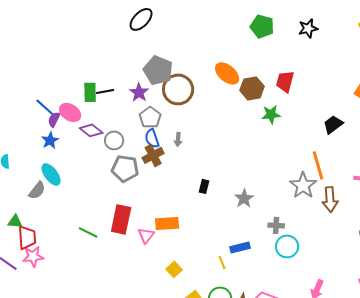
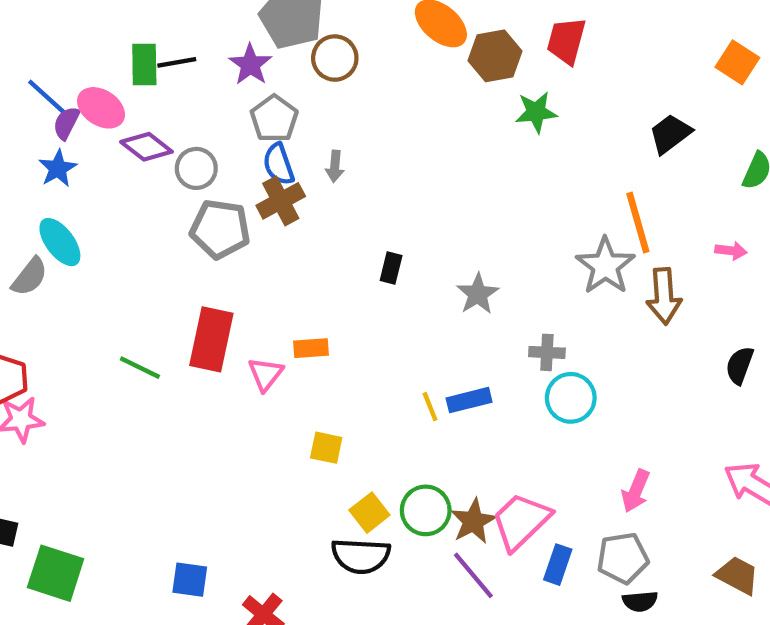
brown circle: (178, 89) -> (335, 58), size x0.7
orange rectangle: (167, 223) -> (311, 348), size x0.7
yellow line: (222, 262) -> (430, 407), moved
yellow square: (174, 269) -> (326, 448), turned -35

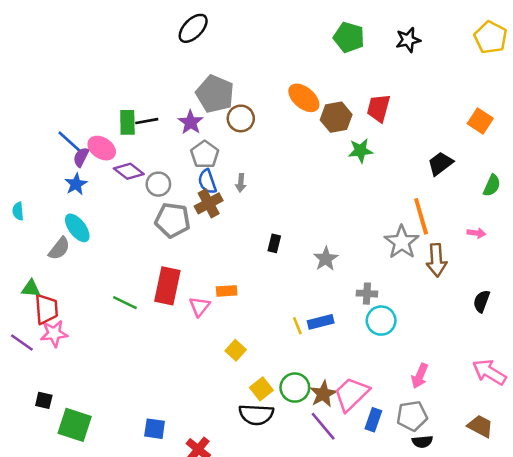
yellow square: (326, 448) -> (236, 350), turned 30

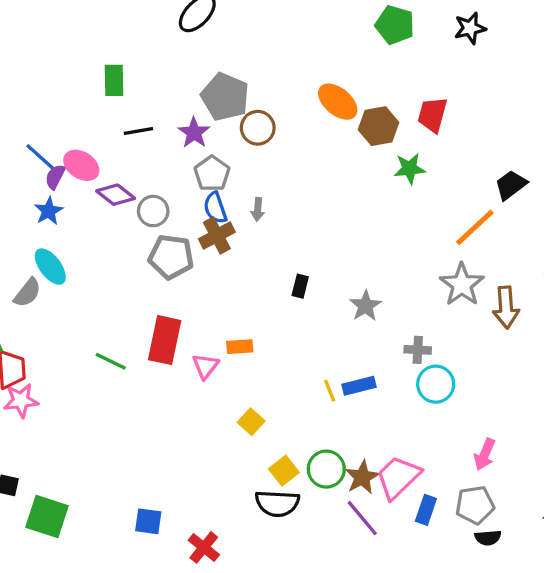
green rectangle: (127, 122) -> (114, 80), moved
orange line: (421, 216) -> (475, 227), moved, turned 63

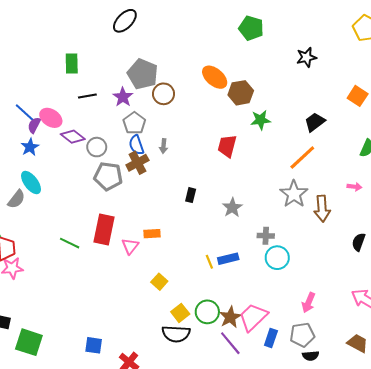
black star: (470, 28) -> (306, 57), moved
red trapezoid: (432, 115) -> (227, 146), moved
black trapezoid: (511, 185) -> (315, 122), moved

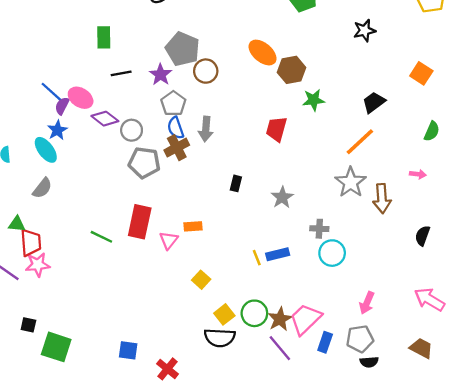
gray arrow: (164, 146) -> (206, 129), size x1.5
cyan ellipse: (31, 183) -> (46, 150), moved

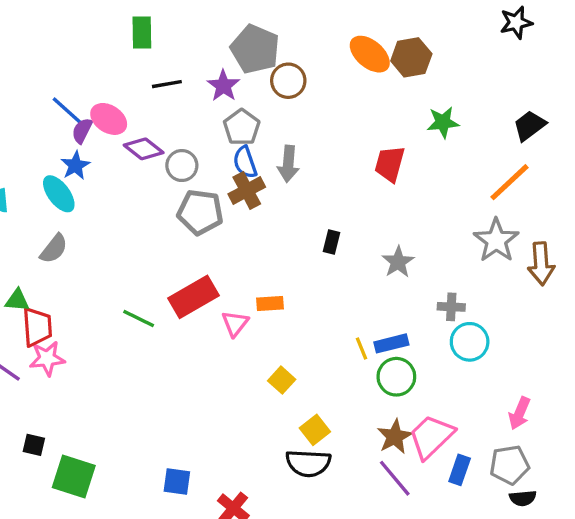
brown hexagon: (291, 70) -> (411, 57), moved
red rectangle: (140, 222) -> (193, 297), turned 48
green circle: (254, 313) -> (396, 377), moved

